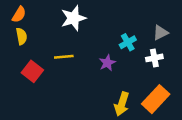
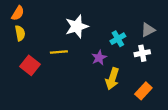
white star: (73, 18) -> (77, 26), moved
orange rectangle: (156, 99) -> (143, 91), size x0.7
yellow arrow: (122, 104) -> (112, 79), moved

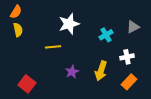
white cross: (142, 53) -> (127, 57), moved
purple star: (99, 58) -> (72, 72), moved
red square: (30, 65) -> (27, 84), moved

